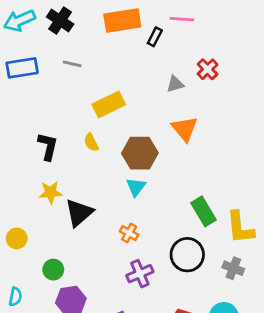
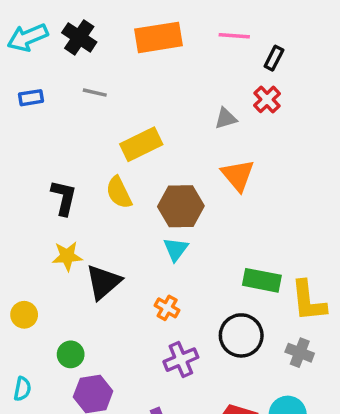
black rectangle: (155, 37) -> (274, 58), moved
blue rectangle: (22, 68) -> (31, 98), size x0.6
yellow semicircle: (91, 142) -> (119, 192), size x1.4
green rectangle: (204, 211) -> (262, 280), turned -48

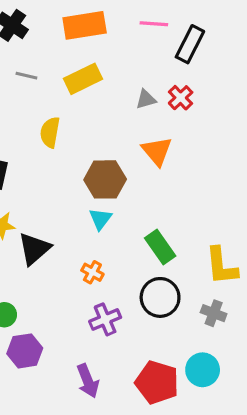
black rectangle: (274, 58) -> (190, 44), size x1.6
red cross: (267, 99) -> (181, 98), moved
yellow rectangle: (141, 144) -> (83, 79), moved
yellow semicircle: (119, 192) -> (50, 132), moved, turned 36
green rectangle: (262, 280) -> (160, 247), moved, turned 44

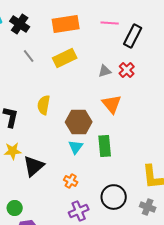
gray line: (26, 76) -> (29, 56), turned 40
yellow semicircle: (50, 132) -> (44, 105), moved
green rectangle: (160, 247) -> (105, 146), moved, turned 30

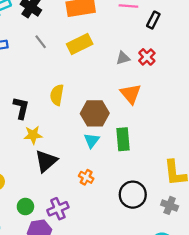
black rectangle: (133, 36) -> (153, 20), size x0.7
yellow star: (13, 151) -> (33, 135), moved
purple cross: (79, 211) -> (58, 209), moved

